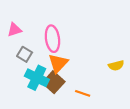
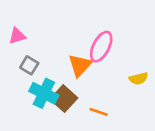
pink ellipse: (52, 39) -> (101, 47), moved, turned 35
orange triangle: (58, 63) -> (80, 65), moved

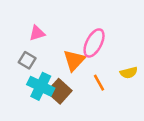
pink triangle: (17, 36) -> (37, 33), moved
orange line: (99, 112) -> (99, 83), moved, turned 42

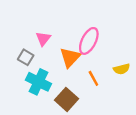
pink triangle: (37, 33) -> (43, 39), moved, turned -35
brown square: (59, 91) -> (67, 99), moved

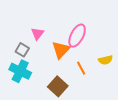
cyan cross: (38, 82) -> (20, 71), moved

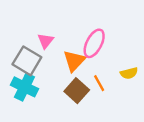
gray square: (22, 50) -> (27, 61), size x1.6
brown square: (58, 86) -> (77, 91), moved

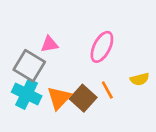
pink triangle: (46, 41) -> (49, 44), turned 42
orange triangle: (74, 61) -> (59, 98), moved

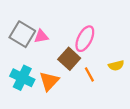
gray square: (29, 66) -> (22, 34), moved
brown square: (83, 98) -> (69, 59), moved

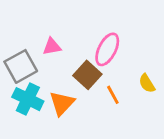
gray square: (22, 34) -> (21, 66), moved, turned 30
yellow semicircle: (116, 65) -> (147, 83), turned 72

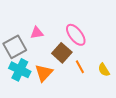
pink ellipse: (107, 49) -> (76, 35), turned -65
yellow semicircle: (147, 83) -> (104, 70), moved

